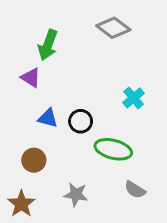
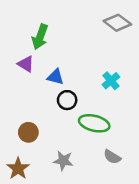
gray diamond: (113, 28) -> (117, 23), moved
blue triangle: (48, 118) -> (55, 77), moved

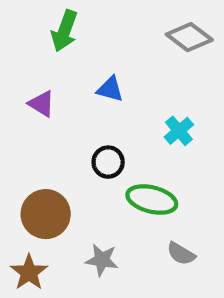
green arrow: (40, 37) -> (64, 31), moved
blue triangle: (55, 77) -> (110, 89), moved
brown circle: (28, 132) -> (46, 214), size x1.5

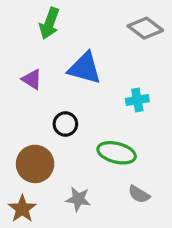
blue triangle: (110, 89) -> (85, 68), size x1.6
cyan cross: (179, 131) -> (137, 100), turned 30
black circle: (108, 162) -> (65, 124), moved

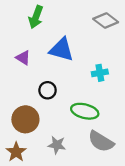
gray semicircle: (139, 194) -> (101, 141), size x1.6

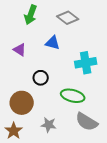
gray diamond: (106, 21) -> (68, 18), moved
blue triangle: (61, 50) -> (53, 43), size x0.7
cyan cross: (100, 73) -> (86, 63), size x1.5

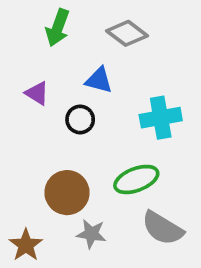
black circle: (41, 78) -> (80, 119), moved
green ellipse: (73, 96) -> (136, 179), turned -35
brown circle: (22, 103) -> (67, 193), moved

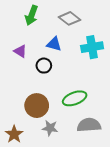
cyan cross: (161, 118) -> (92, 47), moved
gray semicircle: (163, 228) -> (89, 125), turned 145

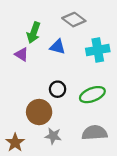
green arrow: (32, 15) -> (34, 33), moved
black circle: (44, 66) -> (58, 89), moved
green ellipse: (75, 98) -> (92, 95), moved

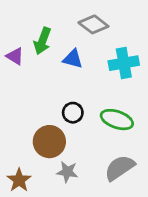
purple triangle: (22, 54) -> (15, 56), moved
green ellipse: (92, 95) -> (117, 120), turned 40
gray semicircle: (95, 133) -> (120, 168), turned -30

